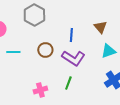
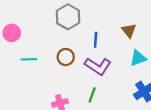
gray hexagon: (34, 15) -> (68, 17), moved

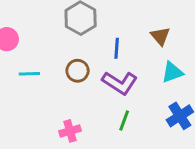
green line: (92, 95) -> (124, 120), moved

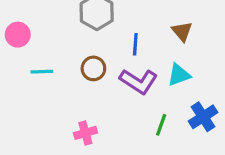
cyan triangle: (172, 72) -> (179, 75), moved
green line: (124, 120) -> (161, 125), moved

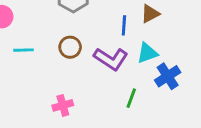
brown triangle: (182, 31) -> (150, 14), turned 42
blue line: (135, 44) -> (124, 25), moved
blue cross: (203, 117) -> (168, 76), moved

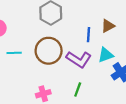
brown circle: (70, 47) -> (49, 51), size x1.6
green line: (131, 98) -> (78, 90), moved

